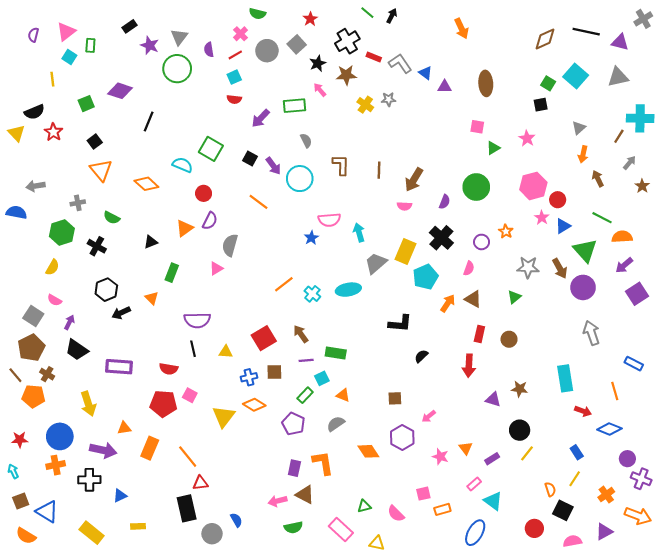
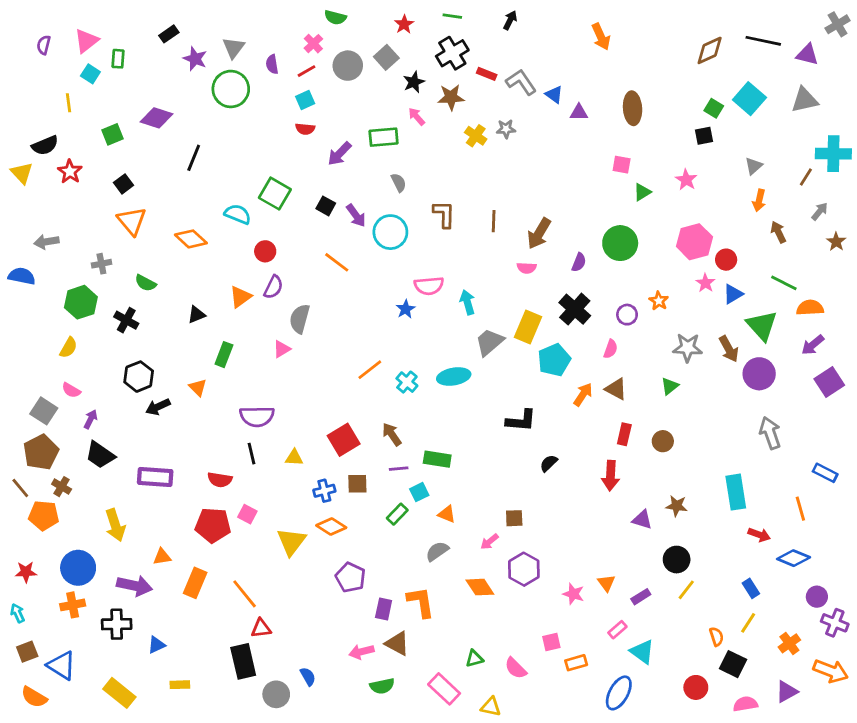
green line: (367, 13) -> (452, 16), moved, turned -32
pink arrow: (429, 416) -> (489, 542), moved
purple pentagon: (293, 424) -> (351, 577), moved

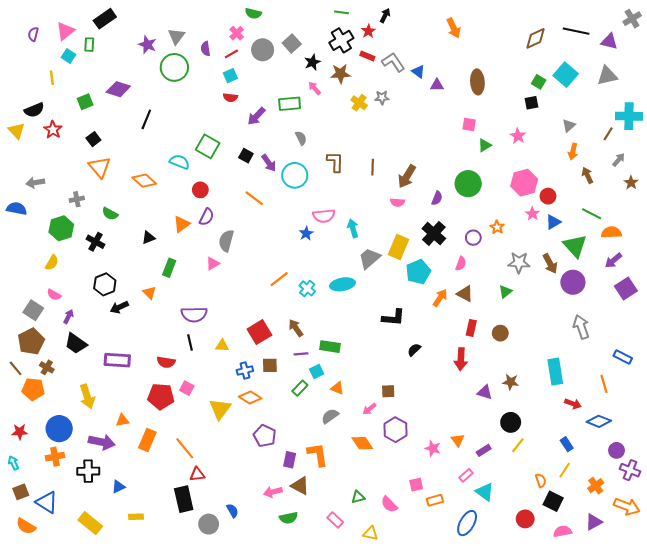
red star: (404, 24) -> (368, 31), moved
black rectangle: (169, 34) -> (105, 19), moved, size x1.5
pink rectangle: (444, 689) -> (335, 520), size x0.7

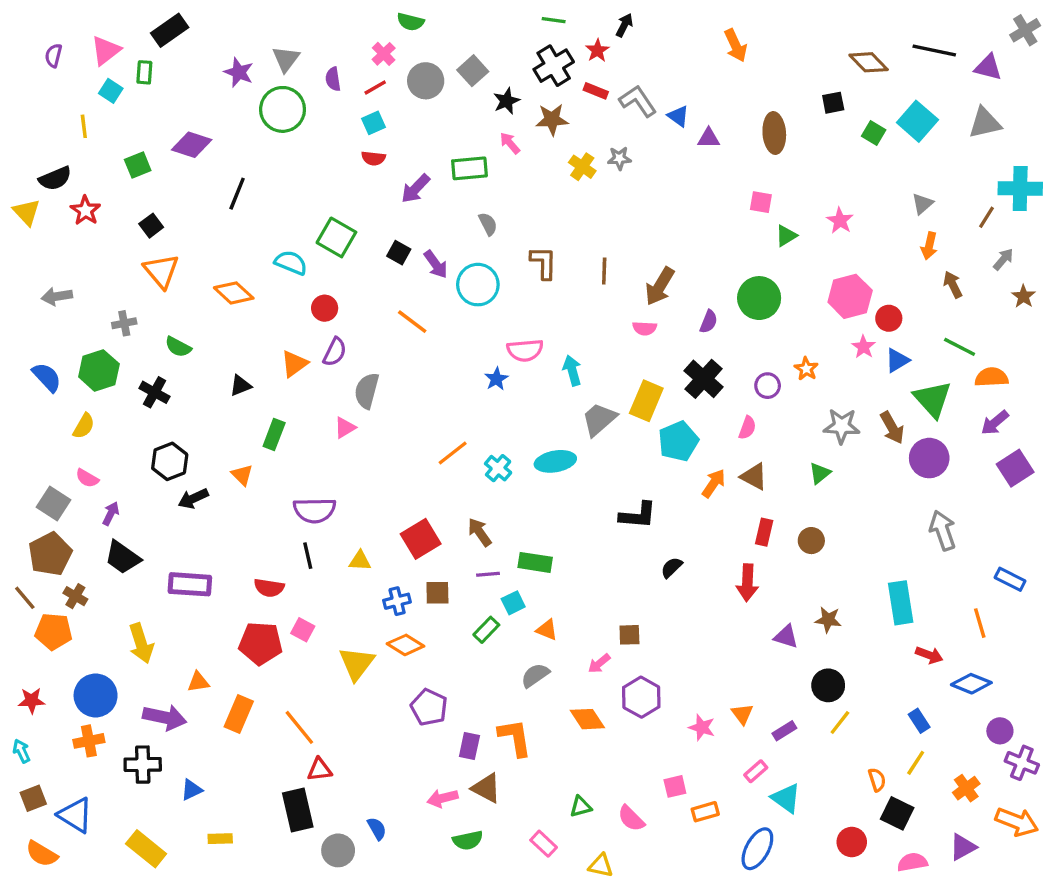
brown diamond: (536, 38) -> (869, 62), turned 70
black square: (531, 103) -> (833, 103), moved
blue semicircle: (17, 209) -> (47, 377), moved, turned 36

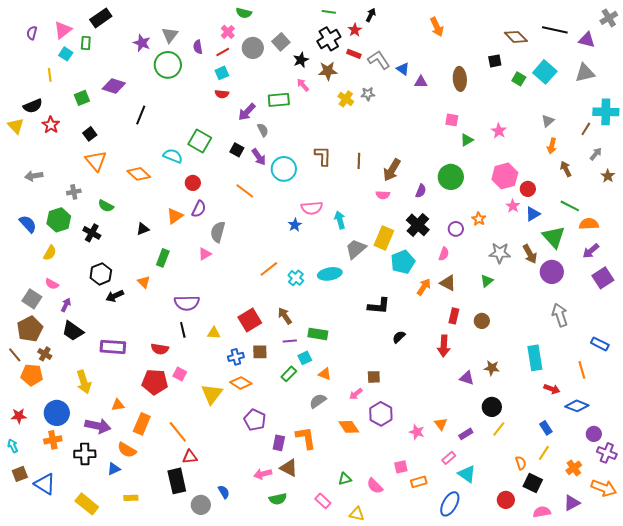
gray semicircle: (488, 224) -> (263, 130), moved
orange semicircle: (42, 854) -> (127, 450), moved

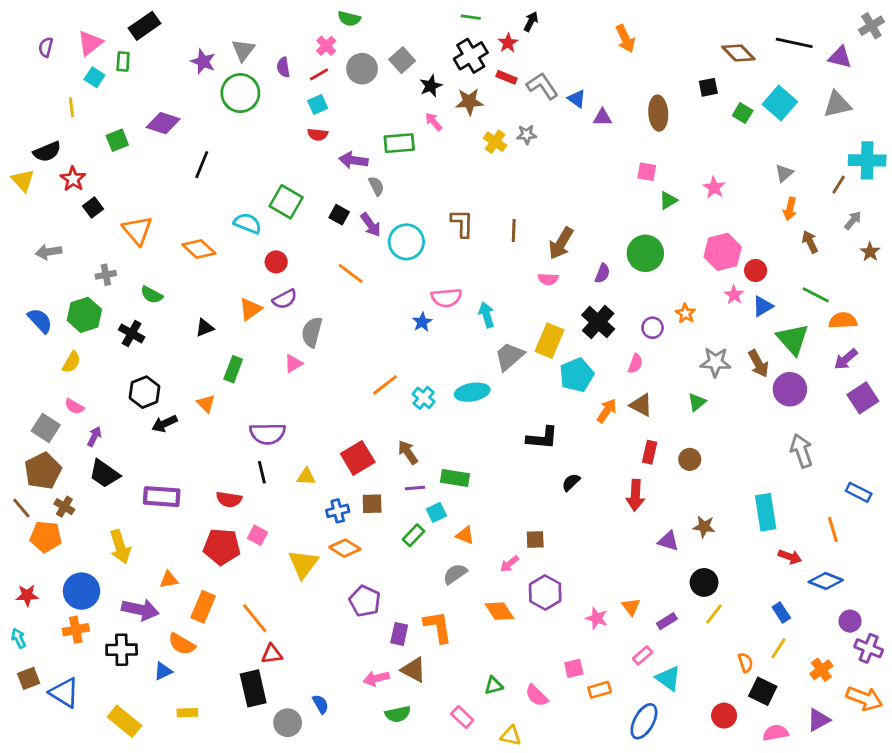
purple arrow: (247, 112) -> (353, 160), turned 54
black square: (90, 134) -> (93, 208), moved
purple semicircle: (199, 209) -> (285, 299), turned 36

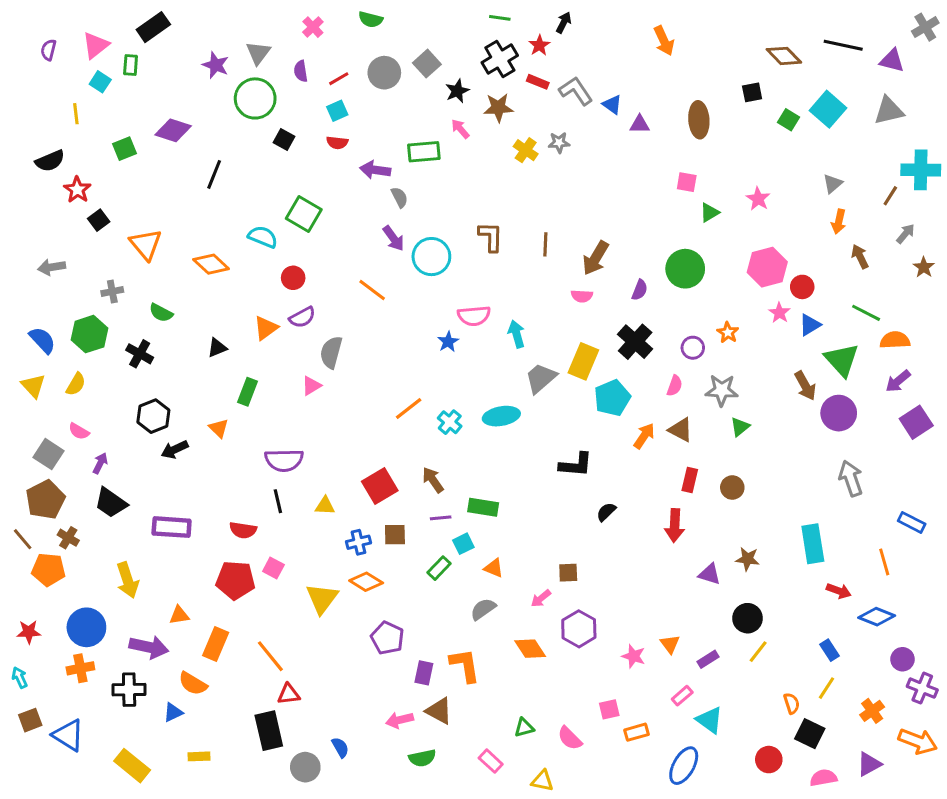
pink cross: (326, 46) -> (313, 27), moved
yellow triangle: (23, 180) -> (33, 386), moved
black square: (339, 215) -> (284, 140), moved
gray star: (715, 362) -> (722, 390), moved

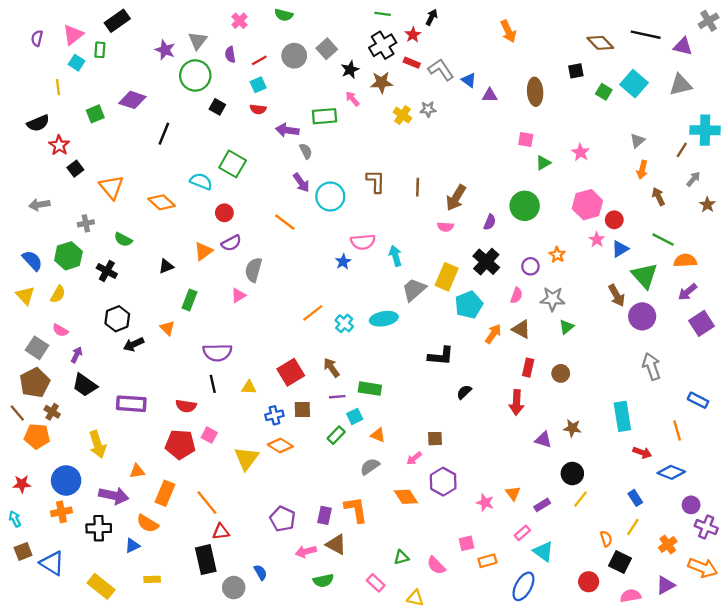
purple pentagon: (387, 638) -> (283, 519), moved

